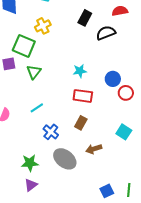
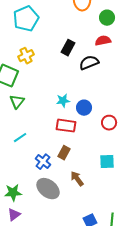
blue circle: (113, 79) -> (84, 108), moved
blue cross: (51, 132) -> (43, 162), moved
cyan square: (124, 132) -> (107, 162), turned -35
brown arrow: (94, 149) -> (77, 179), turned 70

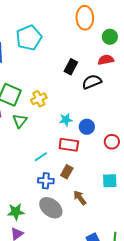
yellow cross: (26, 56) -> (39, 99), moved
cyan line: (20, 138) -> (41, 157), moved
blue cross: (43, 162) -> (46, 181), turned -35

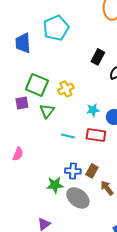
cyan line: (41, 157) -> (68, 136), moved, turned 48
brown rectangle: (67, 172) -> (92, 171), moved
green star: (16, 212) -> (55, 185), moved

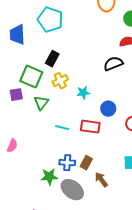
cyan pentagon: (56, 28) -> (50, 20), turned -30
black rectangle: (98, 57) -> (52, 59), moved
cyan star: (93, 110) -> (83, 93), moved

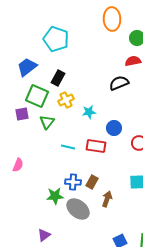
blue trapezoid: (17, 35) -> (27, 67), moved, turned 55
brown arrow: (101, 180) -> (107, 199), turned 56

